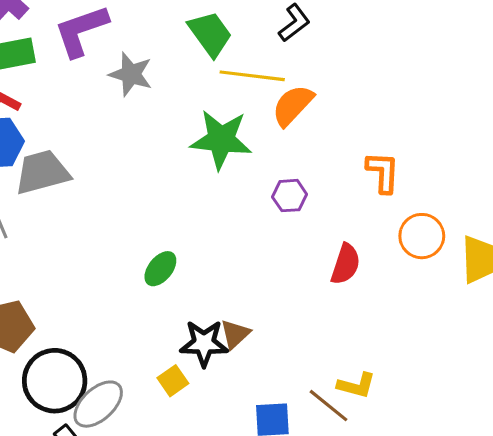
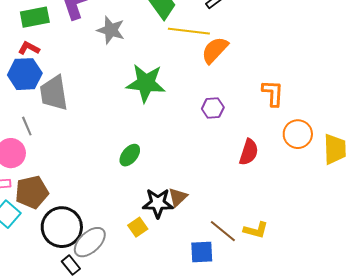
green star: (221, 140) -> (146, 83), moved
gray trapezoid: (42, 172) -> (54, 93), turned -84
brown line: (328, 406) -> (223, 231), moved

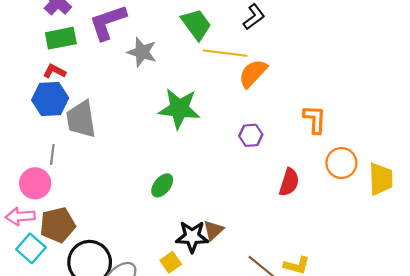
gray line: (27, 126) -> (52, 154), turned 30

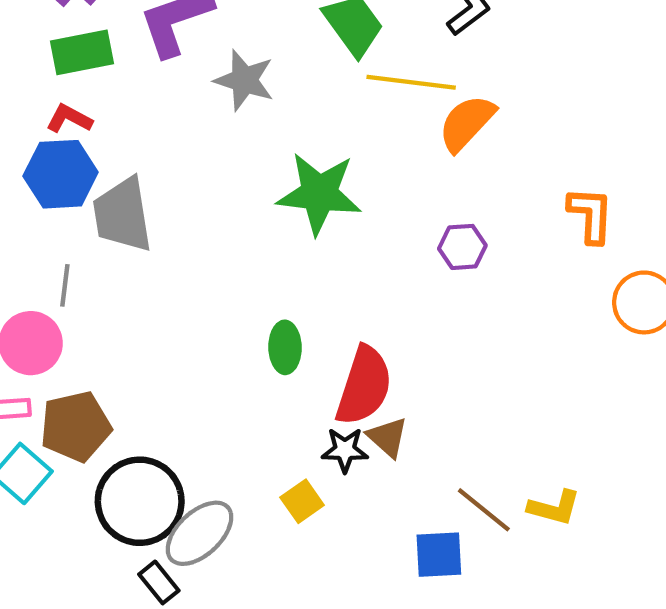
red semicircle: (289, 182) -> (364, 386), moved, size x1.4
green ellipse: (162, 185) -> (285, 347), turned -40
brown triangle: (213, 230) -> (388, 437), turned -35
black star: (192, 237) -> (345, 450), size x0.7

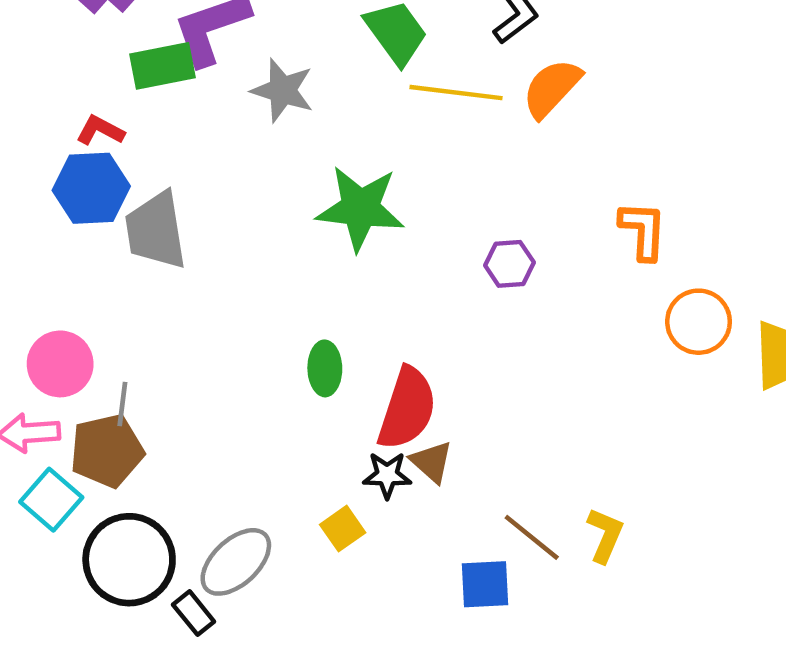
green rectangle: (82, 52) -> (162, 66), moved
orange semicircle: (467, 123) -> (552, 88), moved
gray line: (65, 285) -> (122, 404), moved
black circle: (140, 501) -> (129, 560), moved
yellow L-shape: (554, 508) -> (605, 535), turned -82

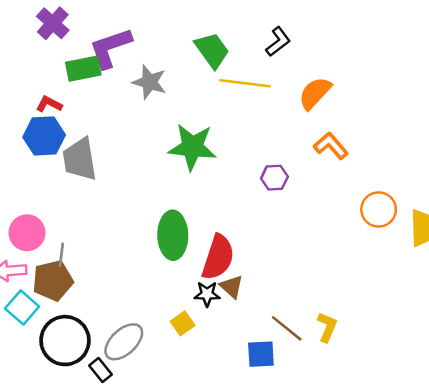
orange semicircle: (552, 88) -> (315, 93), moved
orange L-shape: (643, 230) -> (331, 146), moved, turned -44
green ellipse: (325, 368) -> (173, 235), size x1.6

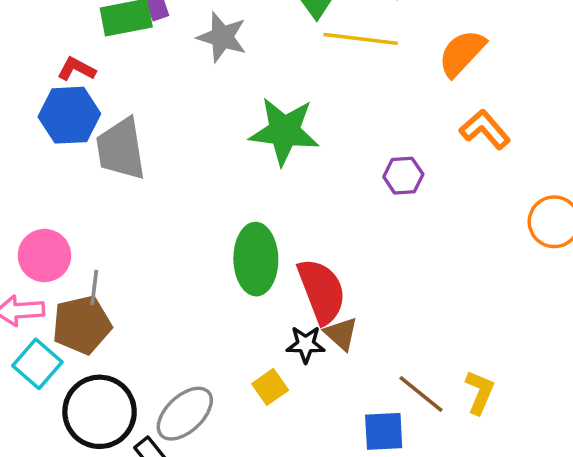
red semicircle: (218, 257) -> (322, 291), turned -39

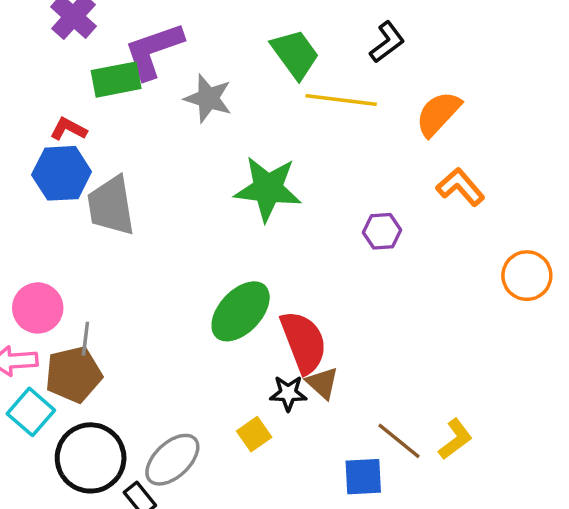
green ellipse: (256, 259) -> (241, 311), turned 44
yellow L-shape: (480, 392) -> (455, 439), turned 30

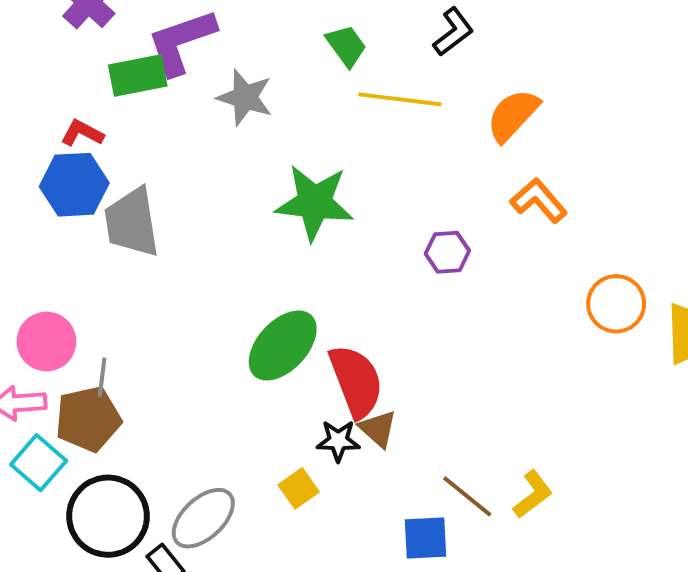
green trapezoid: (295, 54) -> (346, 46), size x0.7

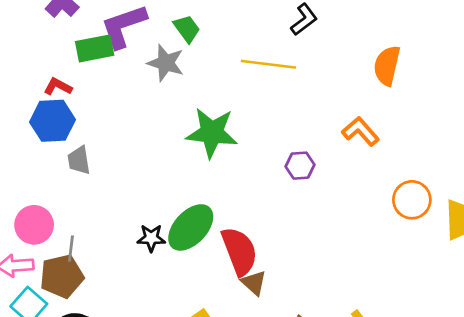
green trapezoid: (346, 46) -> (187, 29), moved
orange semicircle: (513, 115) -> (387, 66), moved, turned -30
gray trapezoid: (132, 222) -> (79, 160), moved, size x0.6
black star: (338, 441) -> (151, 238), moved

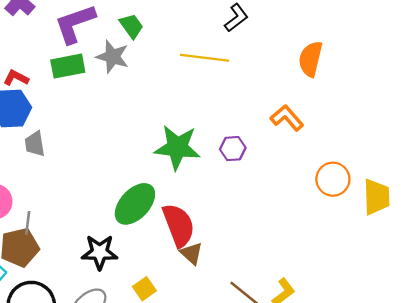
green rectangle: (95, 48) -> (68, 66), moved
green star: (212, 133) -> (177, 147), moved
black star: (151, 238) -> (100, 252), moved, size x1.4

